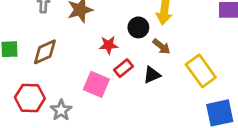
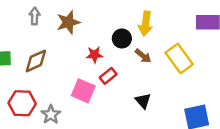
yellow rectangle: (201, 71) -> (179, 58), moved
black triangle: (152, 75) -> (143, 101), moved, turned -49

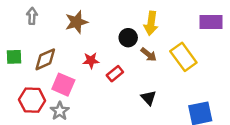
gray arrow: (35, 16) -> (32, 16), moved
red star: (94, 55) -> (91, 60), moved
pink square: (83, 91) -> (63, 85), moved

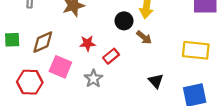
yellow rectangle: (183, 57) -> (196, 50), moved, turned -48
black triangle: (149, 98) -> (156, 81), moved
gray star: (60, 111) -> (93, 79), moved

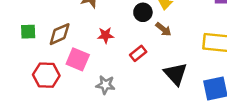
red rectangle: (111, 56) -> (138, 53), moved
gray star: (93, 79) -> (105, 85), moved, turned -30
black triangle: (156, 81) -> (176, 74), size x1.5

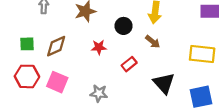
black circle: (143, 12) -> (124, 26), moved
pink square: (78, 59) -> (57, 82), moved
red hexagon: (46, 75) -> (27, 76), moved

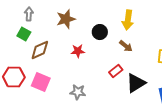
green square: (27, 44) -> (24, 34), moved, turned 32
red rectangle: (129, 64) -> (116, 71), moved
black triangle: (164, 83) -> (136, 83), turned 40

